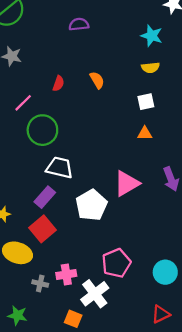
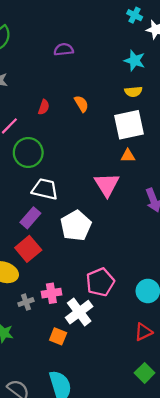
white square: (146, 102) -> (129, 125), size x1.8
pink triangle: (127, 183) -> (107, 185), moved, turned -32
gray cross: (40, 284) -> (26, 302), turned -32

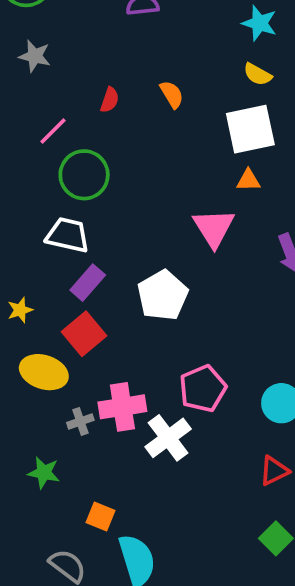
yellow semicircle: (133, 92) -> (258, 74), turned 35
white trapezoid: (45, 189) -> (68, 235), moved
pink cross: (51, 293) -> (122, 407), size x1.4
orange square: (58, 336) -> (100, 516), moved

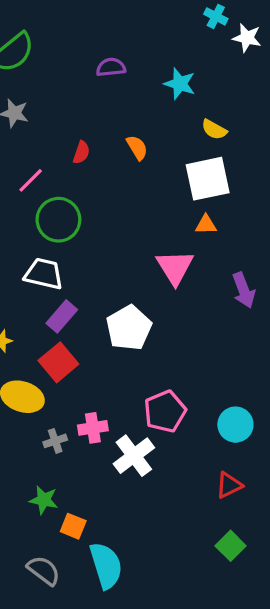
cyan star: (259, 23) -> (180, 84), moved
pink cross: (122, 407) -> (93, 428), size x0.7
green star: (44, 473) -> (44, 500), moved

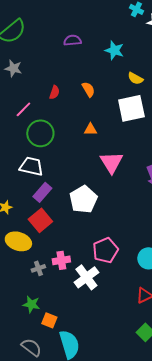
orange triangle: (206, 225) -> (90, 129), moved

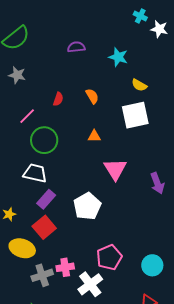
gray cross: (38, 268) -> (42, 275), size x1.5

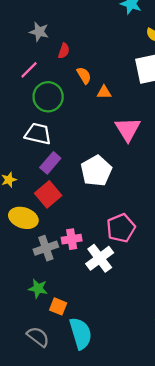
gray star: (17, 75) -> (39, 32), moved
orange semicircle: (92, 96) -> (84, 75), moved

